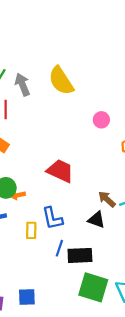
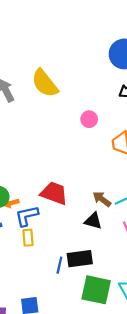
red trapezoid: (60, 171) -> (54, 193), moved
blue L-shape: (52, 218) -> (27, 216), moved, turned 95
blue line: (59, 248) -> (59, 265), moved

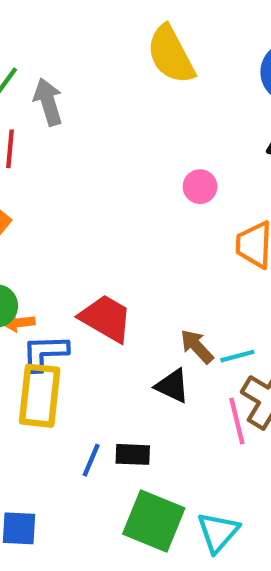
yellow semicircle: (45, 83) -> (171, 55), moved
yellow rectangle: (28, 238) -> (40, 396), size x1.8
black rectangle: (80, 259) -> (133, 454), size x0.7

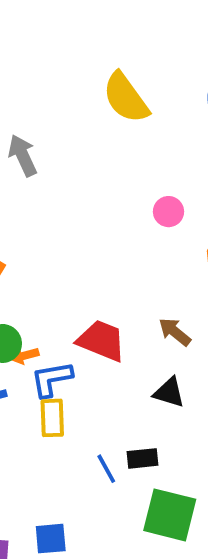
brown arrow: (197, 347) -> (175, 332), moved
yellow rectangle: (40, 396) -> (52, 418), size x0.7
blue line: (91, 460) -> (106, 469), turned -44

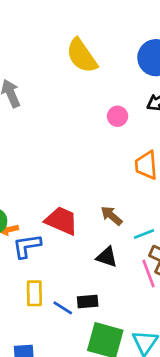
pink circle: (168, 212) -> (118, 116), moved
yellow rectangle: (52, 418) -> (34, 293), moved
blue line: (106, 469) -> (63, 308), turned -30

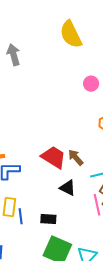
red trapezoid: (61, 221) -> (54, 157), moved
blue line: (63, 308) -> (21, 216), moved, turned 42

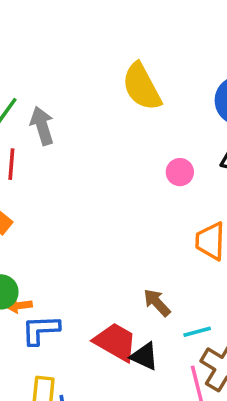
red trapezoid: (54, 157) -> (115, 342), moved

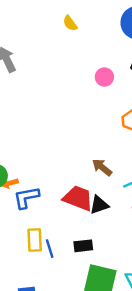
yellow semicircle: (142, 87) -> (70, 23), size x0.5
black triangle: (144, 356) -> (99, 205), turned -36

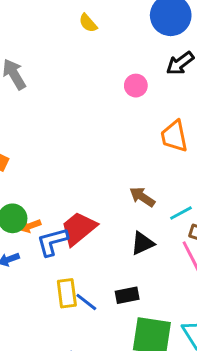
red trapezoid: (78, 198) -> (79, 228), moved, turned -56
blue line: (50, 249) -> (86, 302), turned -30

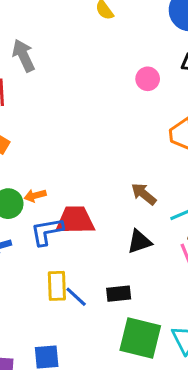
orange arrow: (30, 226) -> (35, 196), moved
red trapezoid: (79, 228) -> (75, 220), turned 33

